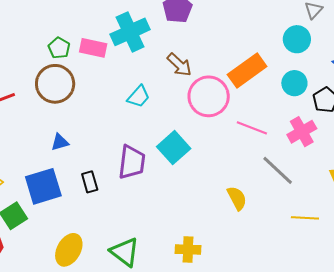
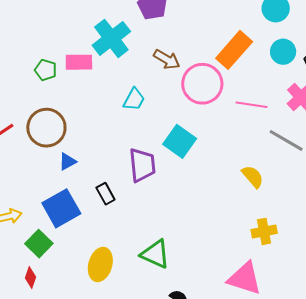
brown circle: (55, 84) -> (46, 128), moved
yellow cross: (188, 249) -> (264, 231), moved

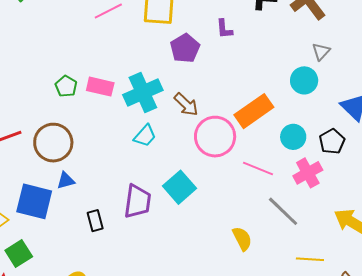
cyan cross: (111, 38) -> (143, 93), moved
cyan circle: (283, 52) -> (293, 137), moved
blue square: (61, 208) -> (34, 201), moved, turned 30

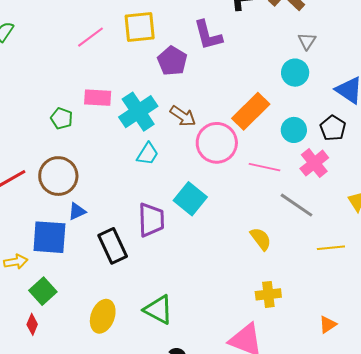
purple L-shape: (224, 29) -> (208, 35), size x1.6
pink rectangle: (100, 87) -> (98, 98), moved
black rectangle: (95, 221) -> (113, 246), size x1.6

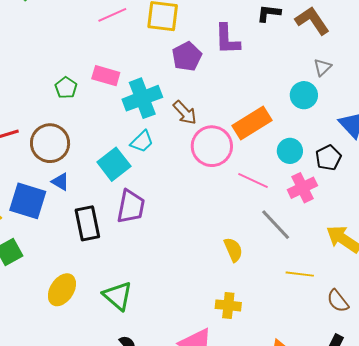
cyan square: (190, 199) -> (114, 164), moved
blue triangle: (77, 211) -> (60, 182), turned 42

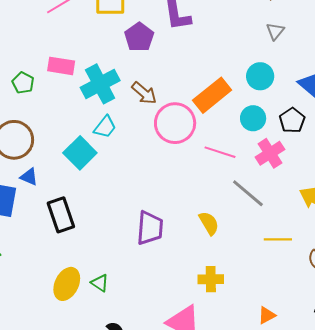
cyan circle: (304, 95) -> (260, 76), moved
purple trapezoid: (131, 207) -> (150, 228), moved
yellow ellipse: (62, 290) -> (67, 284), moved
green triangle: (118, 296) -> (100, 283), size x0.6

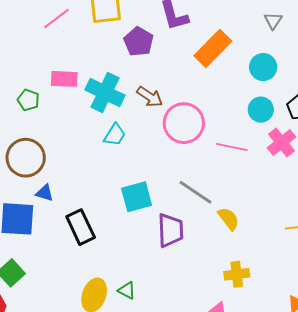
cyan cross: (100, 84) -> (105, 93), turned -30
orange rectangle: (212, 95) -> (213, 48), moved
cyan square: (80, 153) -> (137, 197), moved, turned 36
gray line: (248, 193) -> (195, 192), moved

